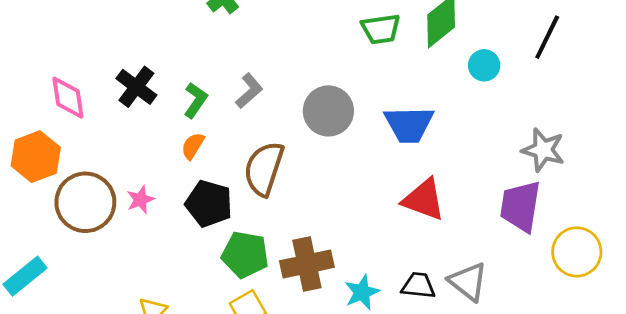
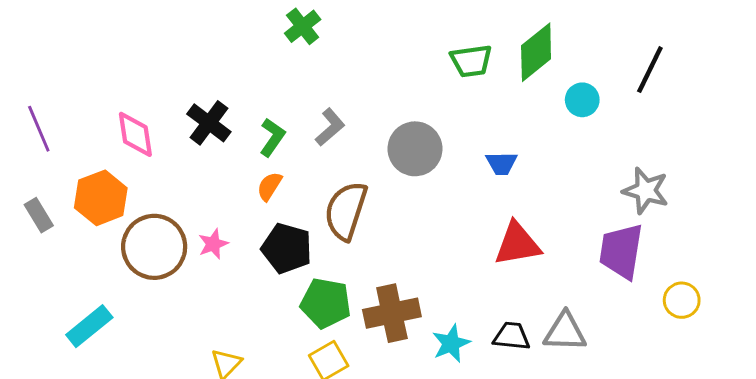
blue trapezoid: (409, 124) -> (501, 163), size x0.6
red triangle: (424, 200) -> (517, 244), turned -30
yellow circle: (577, 252) -> (682, 300), size x0.7
gray triangle: (468, 281) -> (565, 332), turned -36

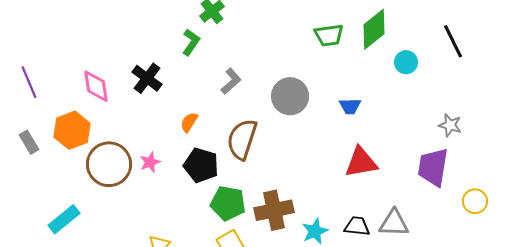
black line: (650, 70) -> (453, 41), turned -52
green L-shape: (272, 137) -> (191, 42), moved
gray star: (646, 191) -> (450, 125), size x0.7

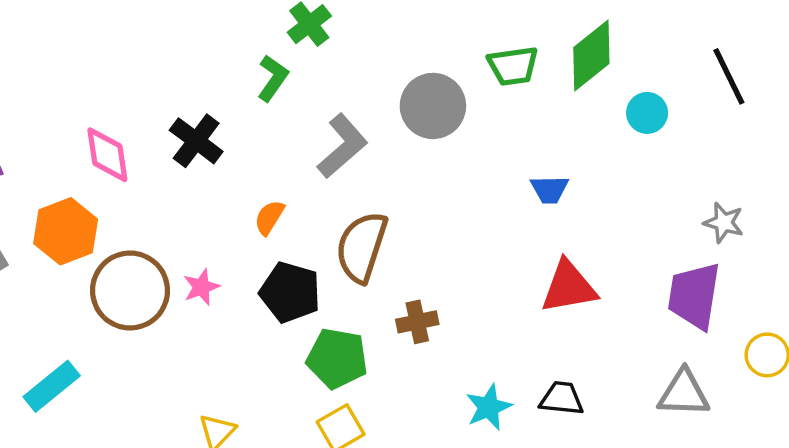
gray L-shape: (231, 81) -> (342, 146), size x1.4
gray circle: (290, 96) -> (433, 106), moved
brown cross: (274, 210) -> (417, 322), moved, size x0.6
gray triangle: (394, 223) -> (684, 393), moved

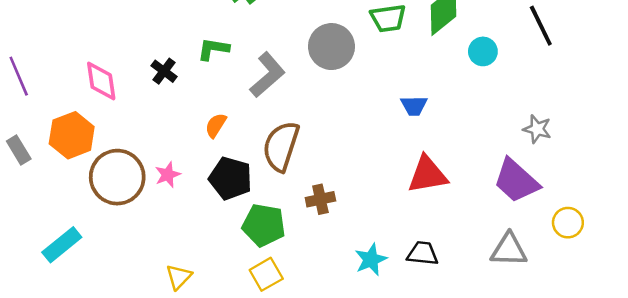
green L-shape: (273, 78) -> (213, 49), moved, turned -116
black cross: (196, 141) -> (164, 71), size x0.7
purple trapezoid: (694, 296) -> (516, 181), turned -57

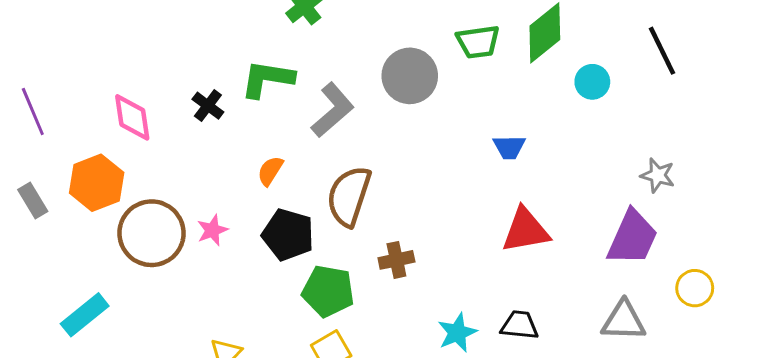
green L-shape: (213, 49) -> (267, 79), size x1.4
purple trapezoid: (516, 181) -> (632, 238), turned -108

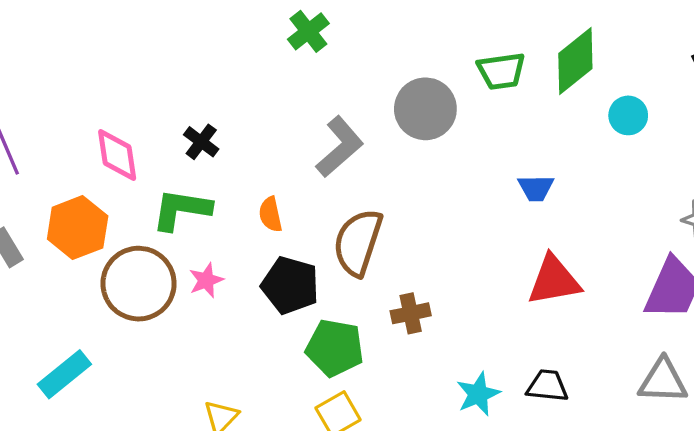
green L-shape: (267, 79) -> (181, 209), moved
orange semicircle: (270, 171) -> (270, 214), turned -44

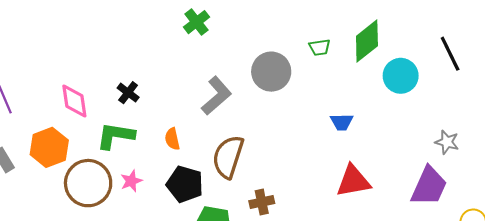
green trapezoid: (501, 71) -> (320, 47), size x0.7
cyan circle: (628, 115) -> (401, 76), size x1.4

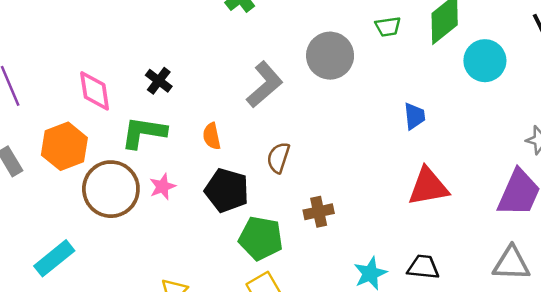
blue trapezoid: (342, 122) -> (414, 116), turned -95
brown semicircle: (228, 157) -> (278, 158), size x0.6

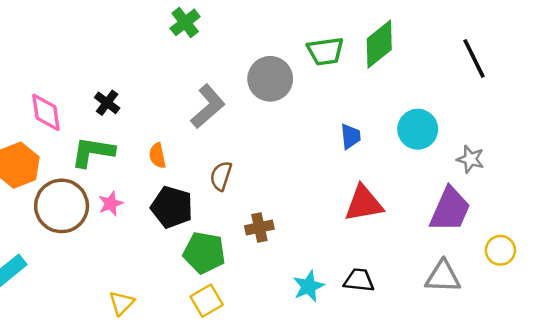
green trapezoid: (388, 27) -> (325, 51), size x1.5
cyan circle: (485, 61) -> (418, 129), moved

